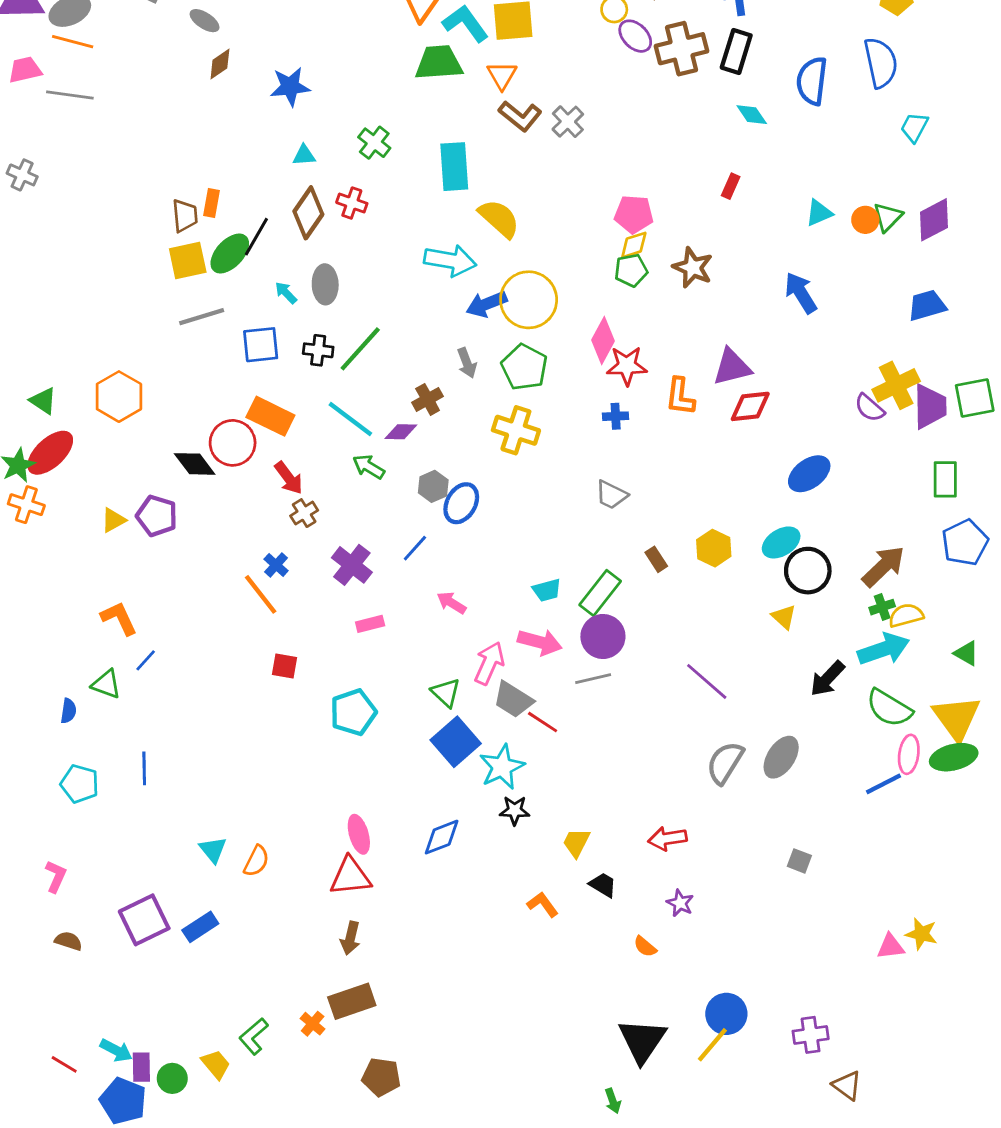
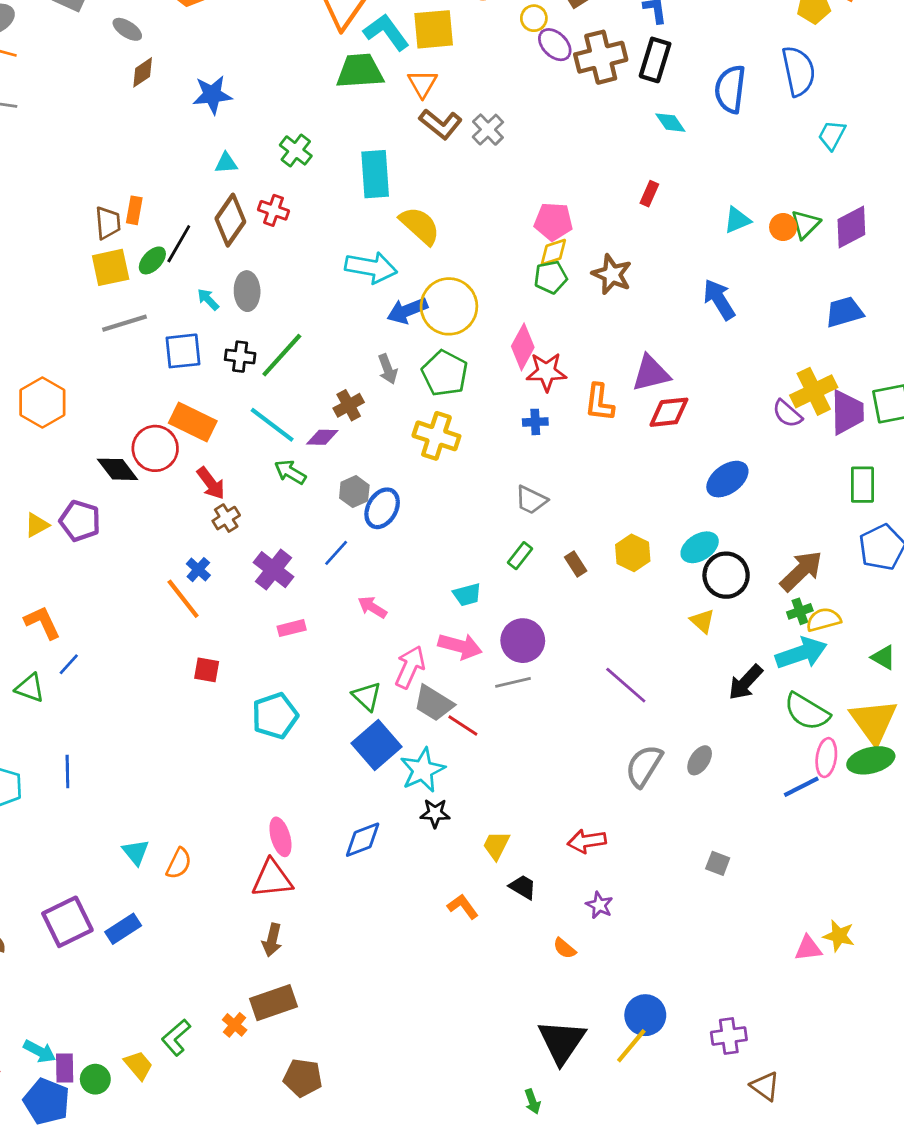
green ellipse: (230, 253) -> (152, 260), size x0.7
green rectangle: (600, 593) -> (520, 556), moved, size x0.6
gray ellipse: (781, 757) -> (700, 760), size x0.7

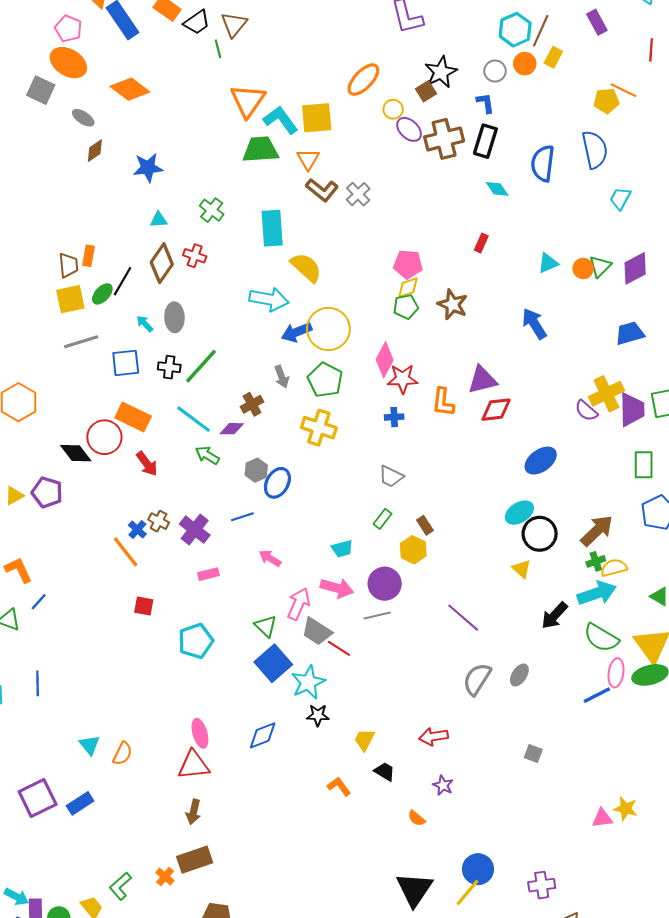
brown cross: (226, 518) -> (159, 521), moved, turned -30
blue line: (336, 553) -> (242, 517), turned 30
yellow hexagon: (633, 553) -> (413, 550), moved

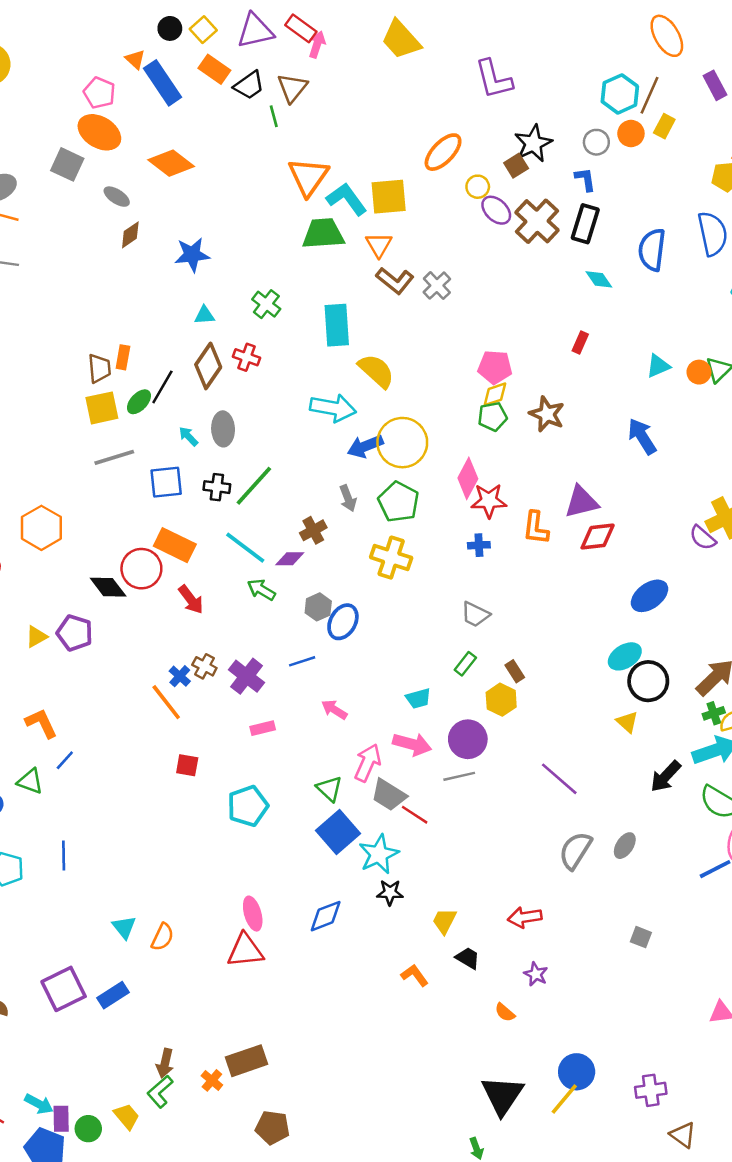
brown cross: (444, 139) -> (537, 221), turned -33
brown arrow: (194, 812) -> (165, 1063), moved

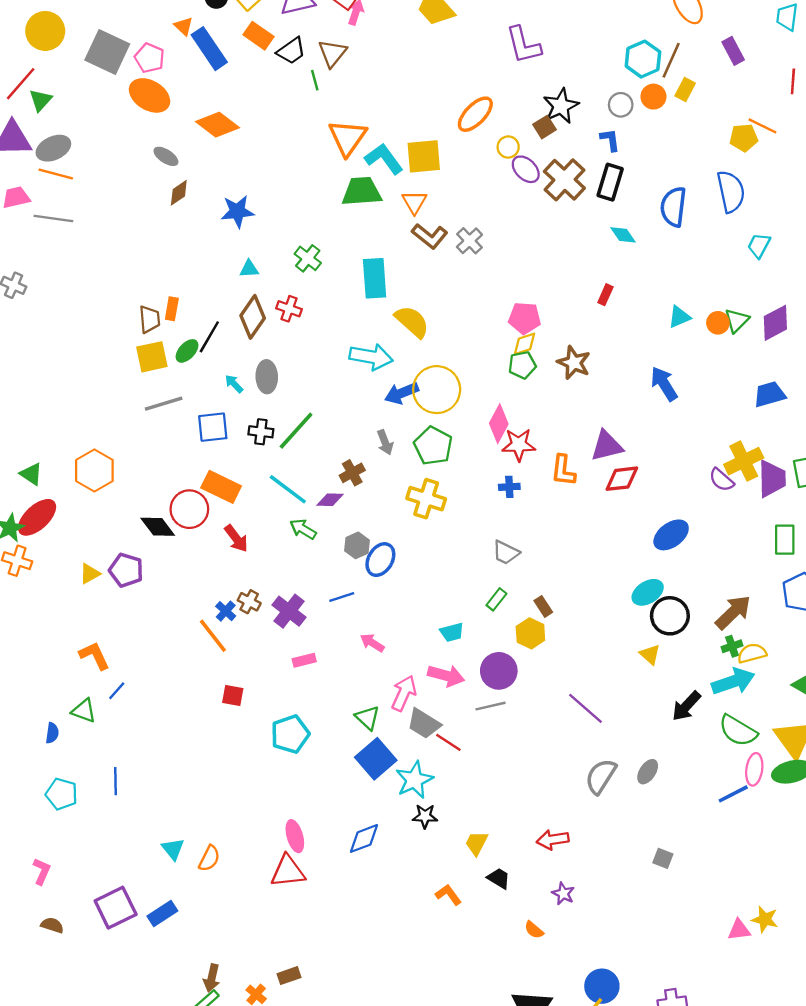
gray square: (67, 164) -> (107, 52), moved, size x1.4
brown rectangle: (247, 1061) -> (289, 976), size x0.6

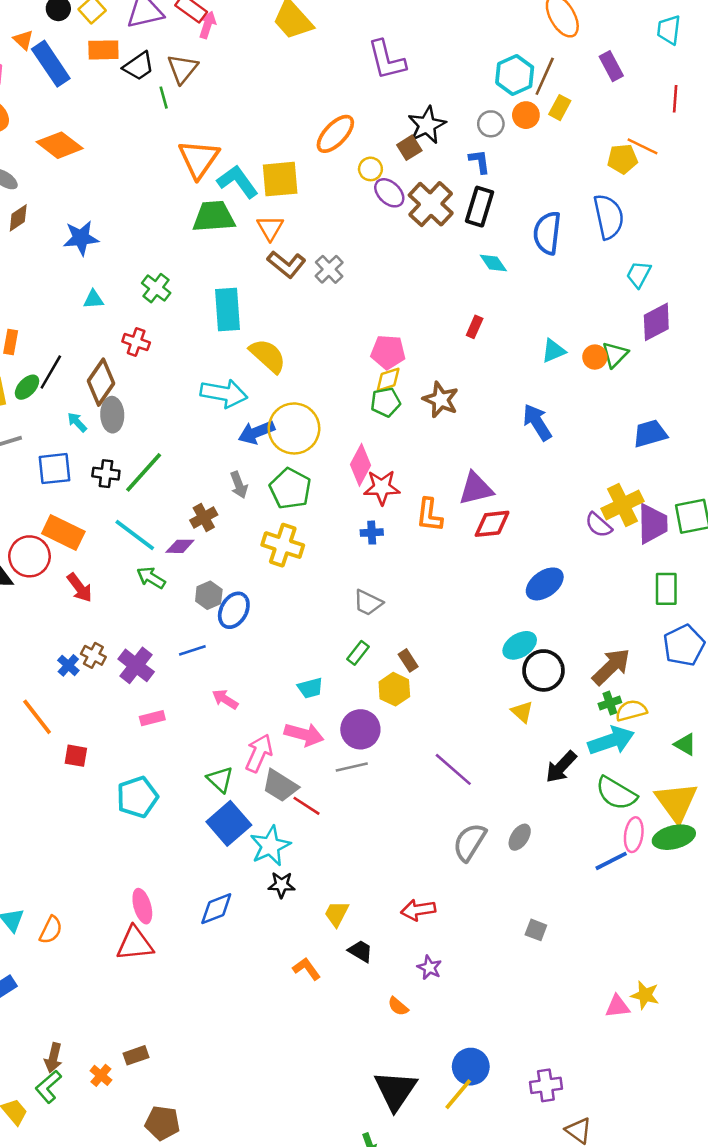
orange rectangle: (259, 36) -> (103, 50), turned -36
brown diamond: (253, 317) -> (101, 382), moved
purple diamond: (775, 323) -> (656, 322), moved
orange line: (213, 636) -> (37, 717), moved

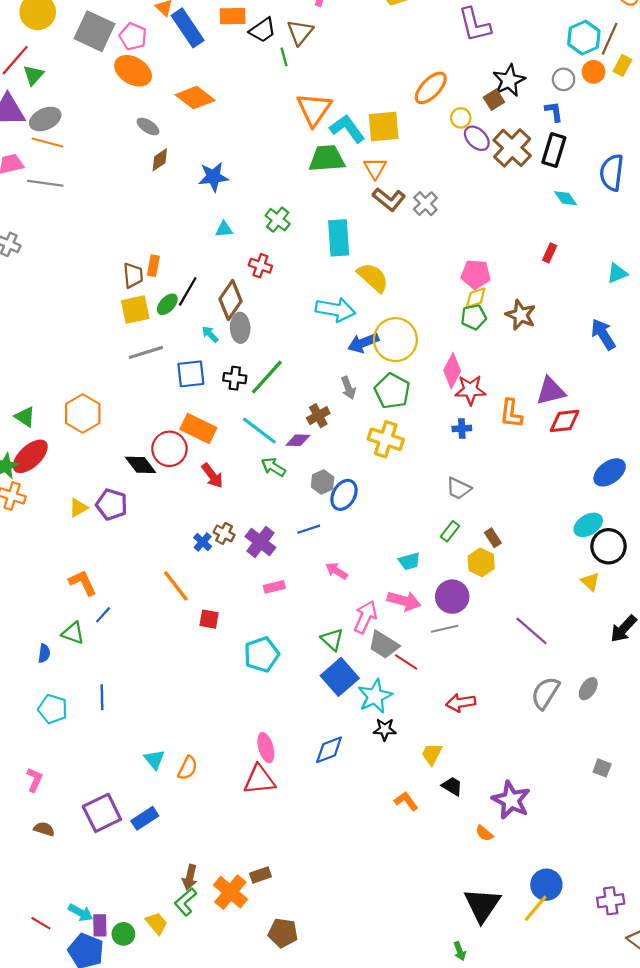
red arrow: (418, 910) -> (461, 703), moved
purple star: (429, 968) -> (511, 800), size x1.8
orange cross: (101, 1075) -> (230, 892), size x1.8

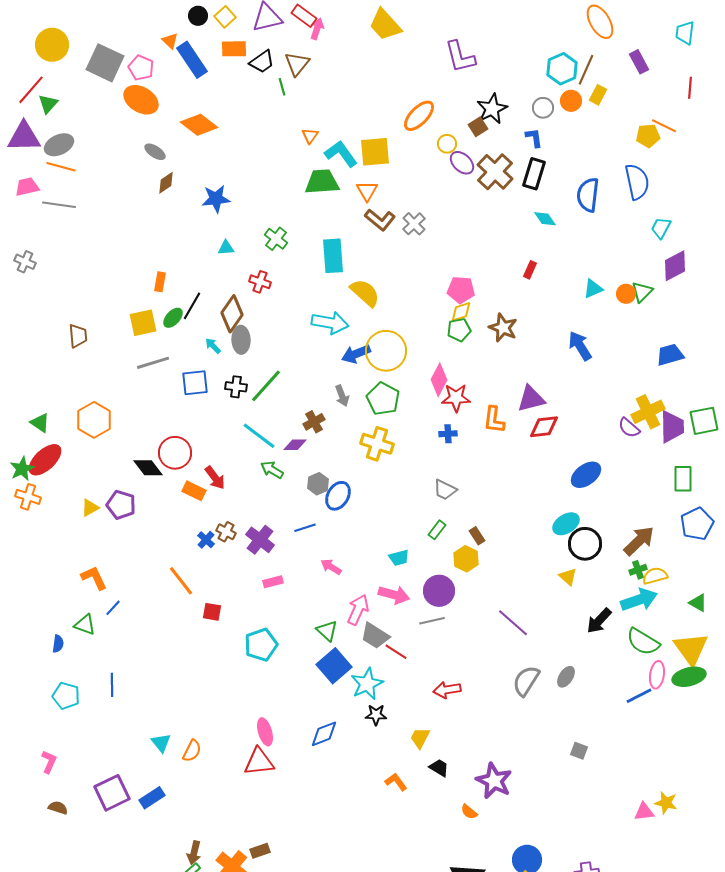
orange triangle: (314, 109) -> (310, 136), size x0.5
brown trapezoid: (133, 275) -> (78, 336), moved
orange rectangle: (198, 428) -> (194, 491), moved, size x0.7

